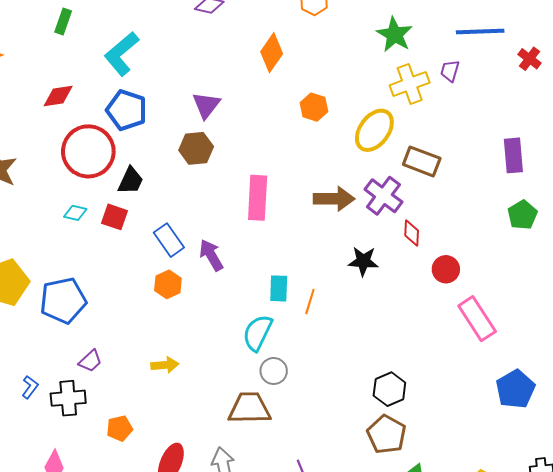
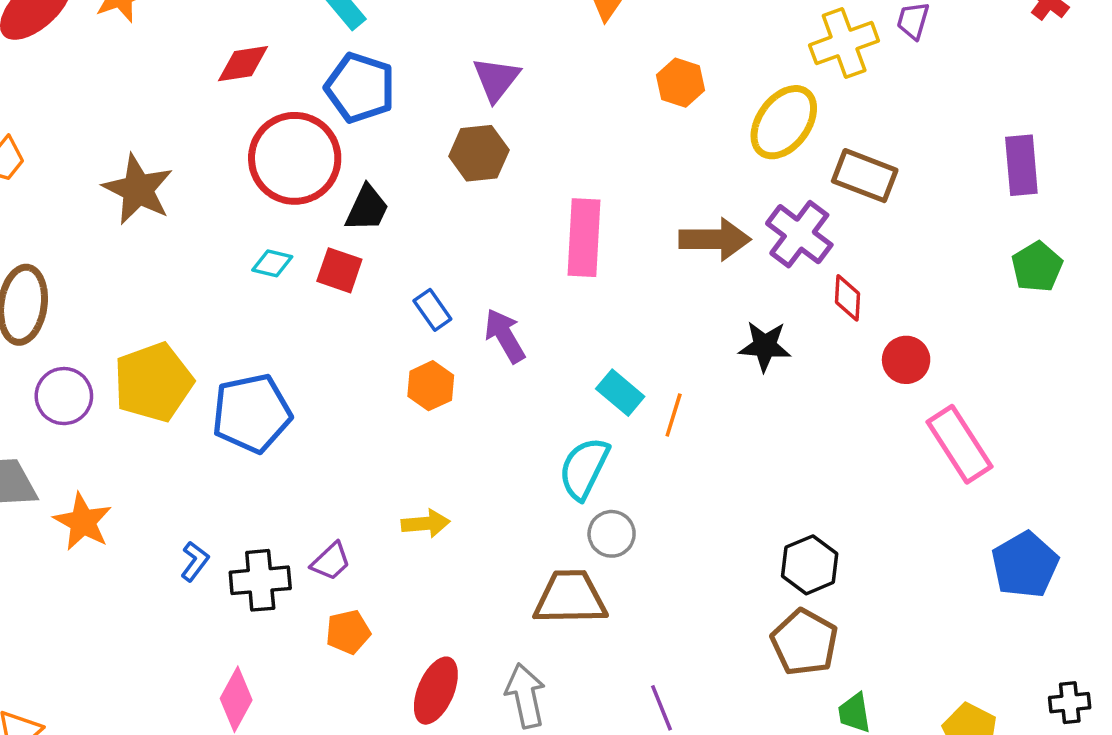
blue rectangle: (169, 240) -> (432, 310), size x0.7
cyan rectangle: (279, 288) -> (620, 393), turned -52
purple trapezoid: (90, 361) -> (331, 561), moved

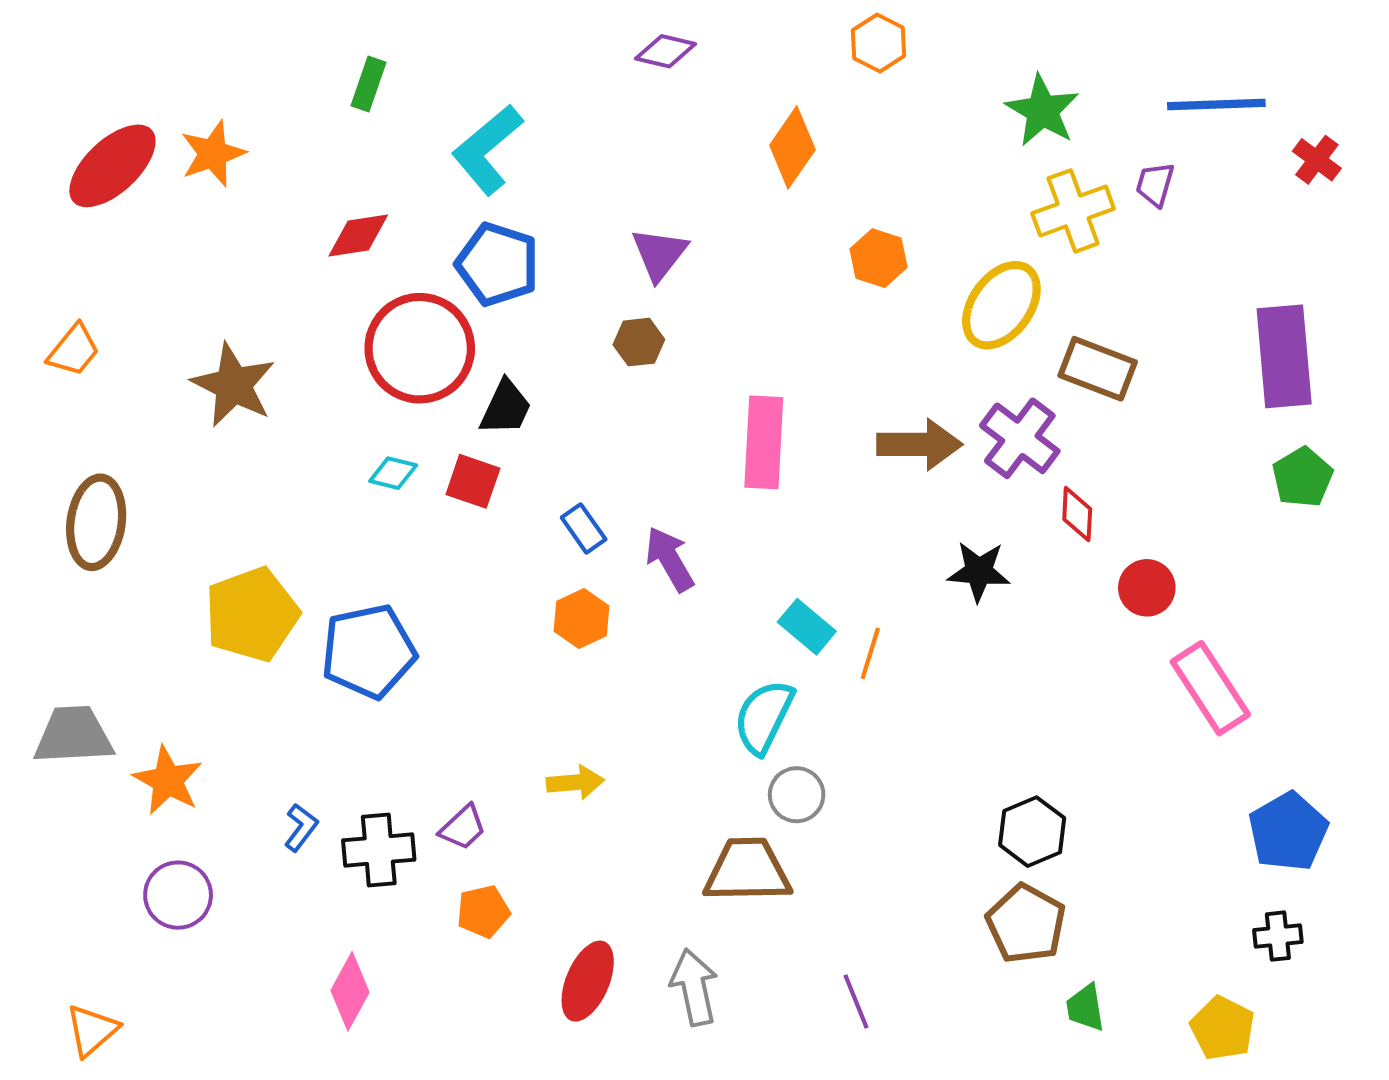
brown hexagon: (479, 153) -> (639, 342), size x0.7
purple rectangle: (1021, 165) -> (1284, 356), size x1.4
purple circle: (64, 396) -> (178, 895), moved
black cross: (1070, 703) -> (1278, 936), moved

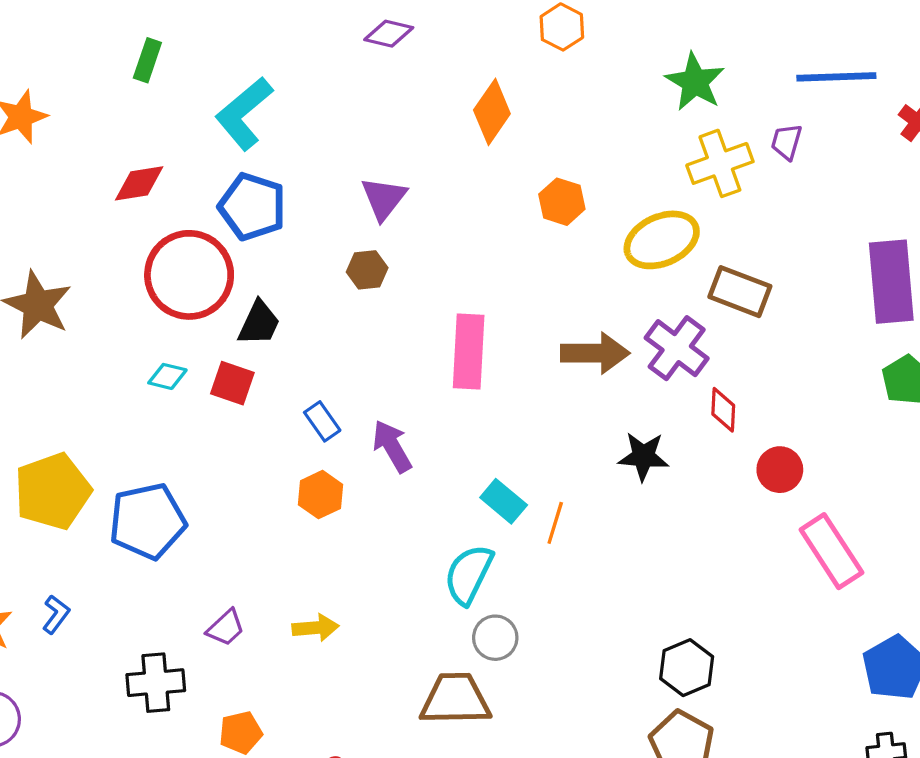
yellow ellipse: (1001, 305) -> (662, 240), turned 30
blue L-shape: (301, 827) -> (56, 614), moved
purple trapezoid: (463, 827) -> (226, 628), moved

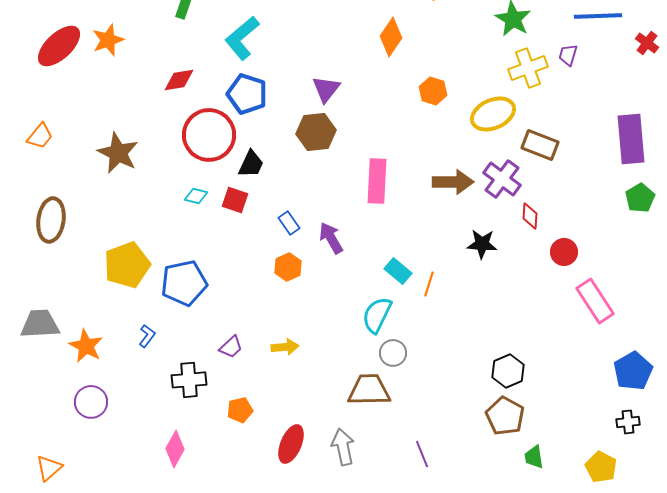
brown hexagon: (367, 270) -> (316, 132), size x1.6
blue L-shape: (56, 614) -> (147, 336), moved

